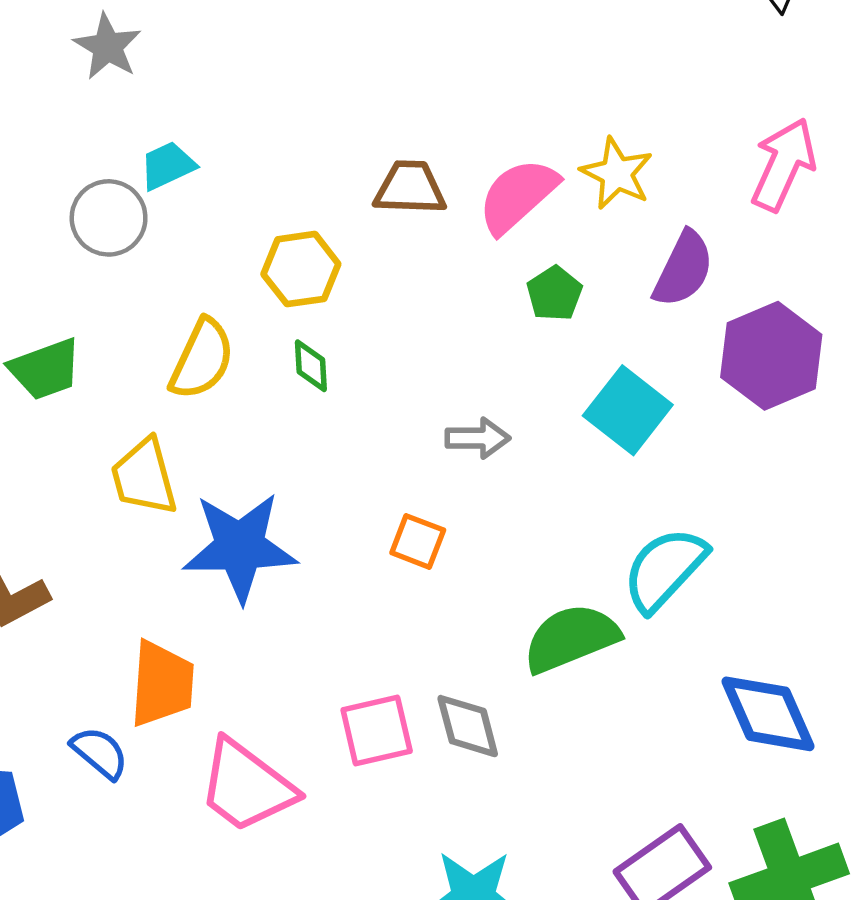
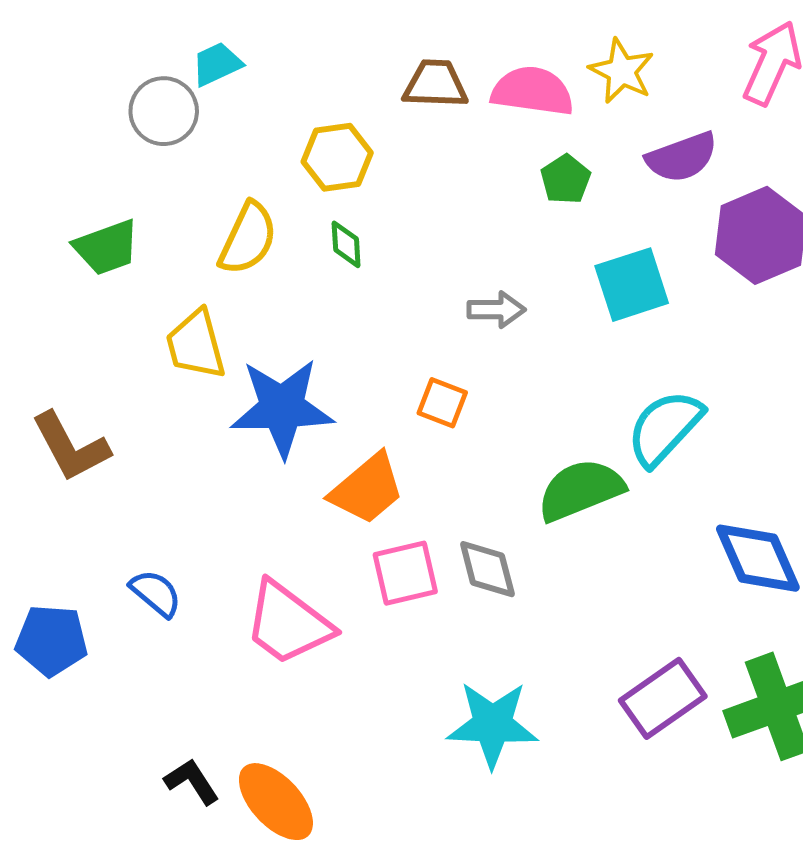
pink semicircle: (518, 196) -> (532, 91), turned 50
purple semicircle: (683, 269) -> (682, 157), turned 44
cyan square: (628, 410) -> (632, 285), turned 34
orange trapezoid: (162, 684) -> (367, 489), moved, turned 46

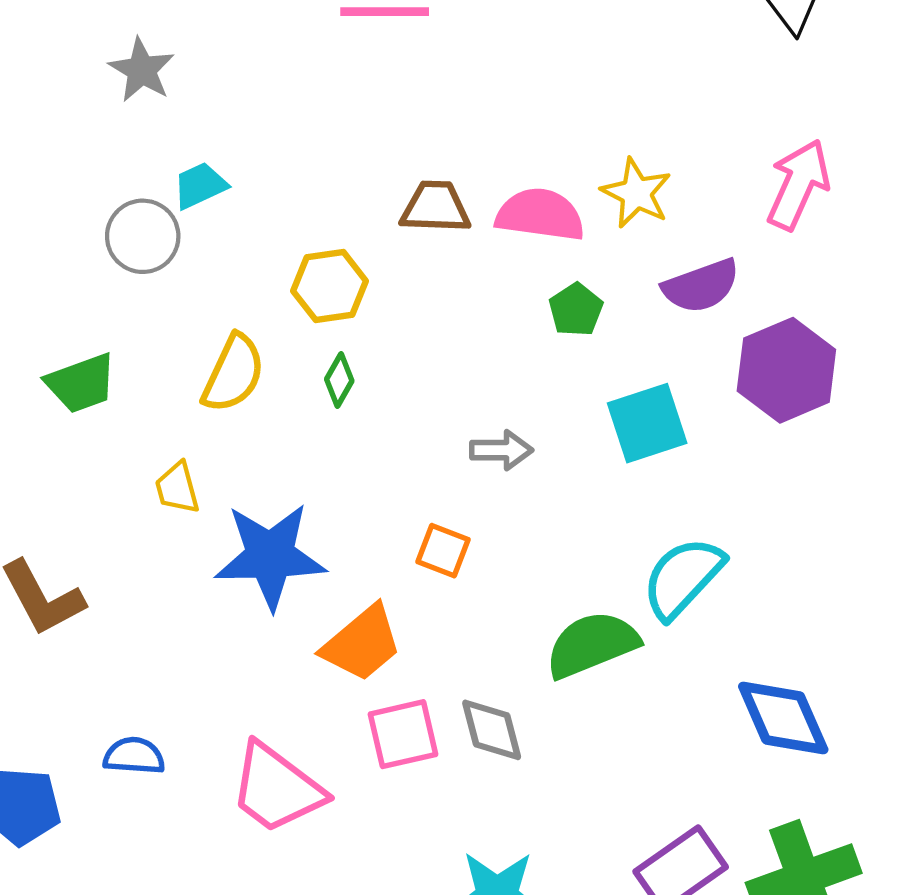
green diamond: (346, 244) -> (339, 380), turned 33
yellow trapezoid: (196, 345) -> (177, 488), size x0.7
blue semicircle: (156, 593) -> (134, 756), turned -36

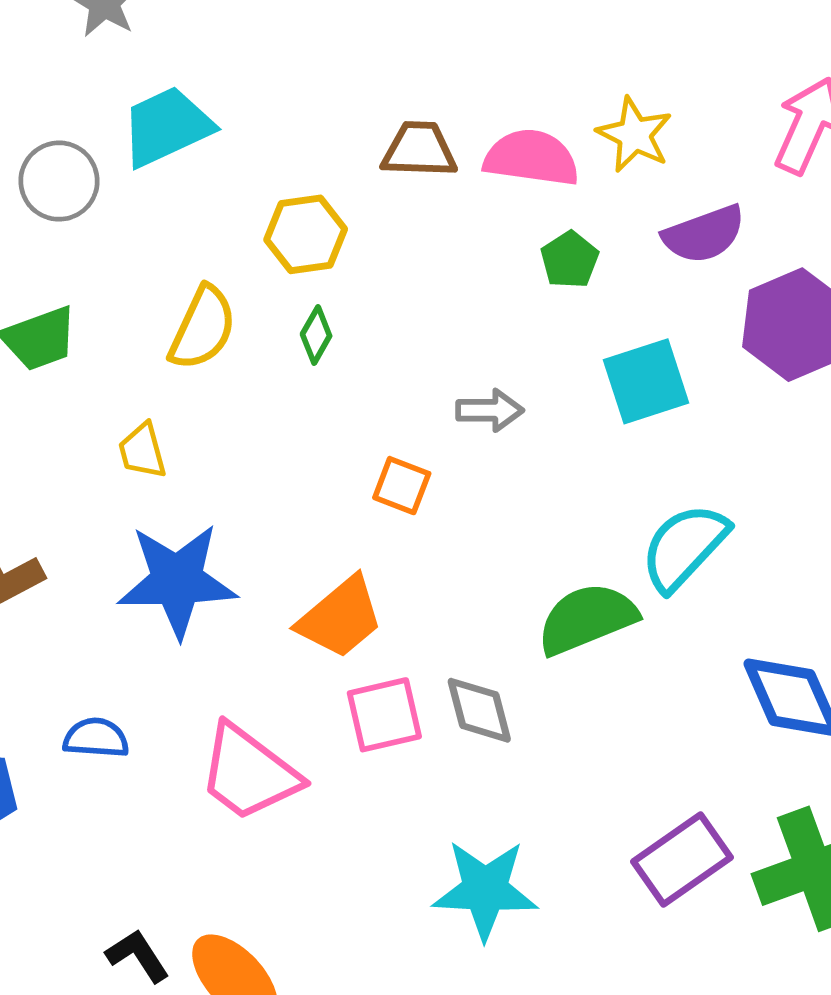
cyan trapezoid: (200, 186) -> (167, 127), size x1.6
gray circle: (143, 236) -> (59, 181), moved
orange square: (443, 551) -> (402, 486), moved
blue star: (270, 556) -> (177, 581), moved

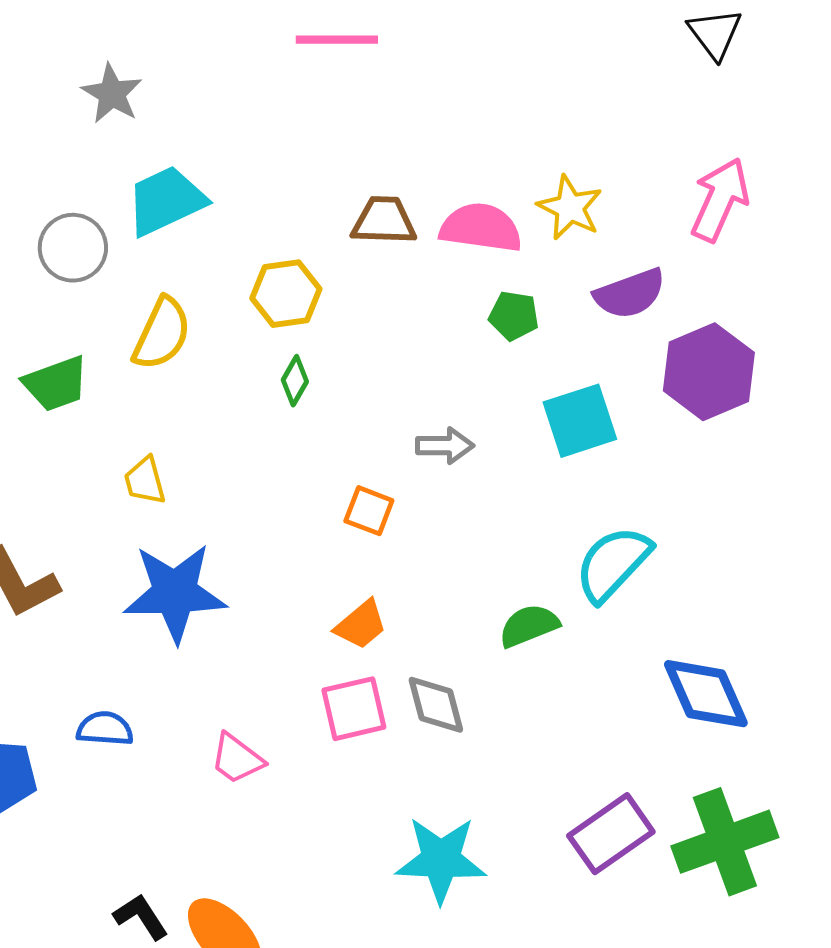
green pentagon: (570, 260) -> (514, 316), turned -30
yellow semicircle: (203, 328) -> (162, 334), moved
orange trapezoid: (340, 618) -> (361, 625), moved, size x0.7
green semicircle: (587, 619) -> (529, 626), size x0.7
pink trapezoid: (249, 773) -> (237, 759), size x0.6

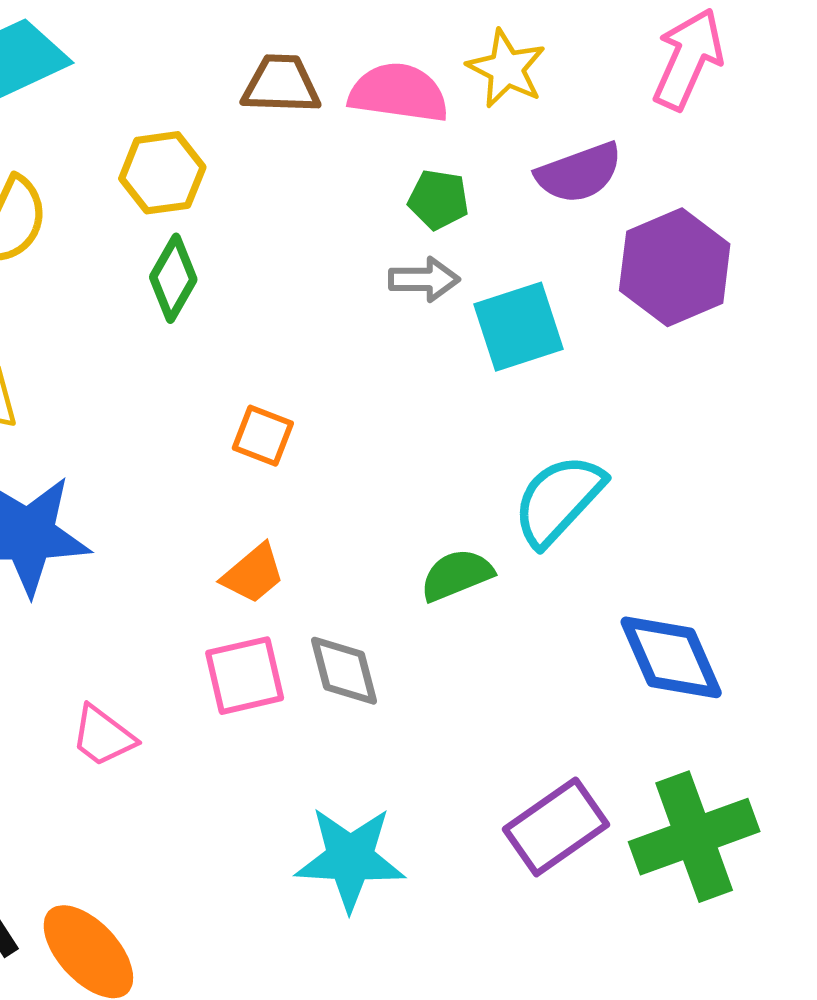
green diamond: (295, 381) -> (173, 278), size x1.4
gray arrow: (445, 446) -> (424, 279), moved

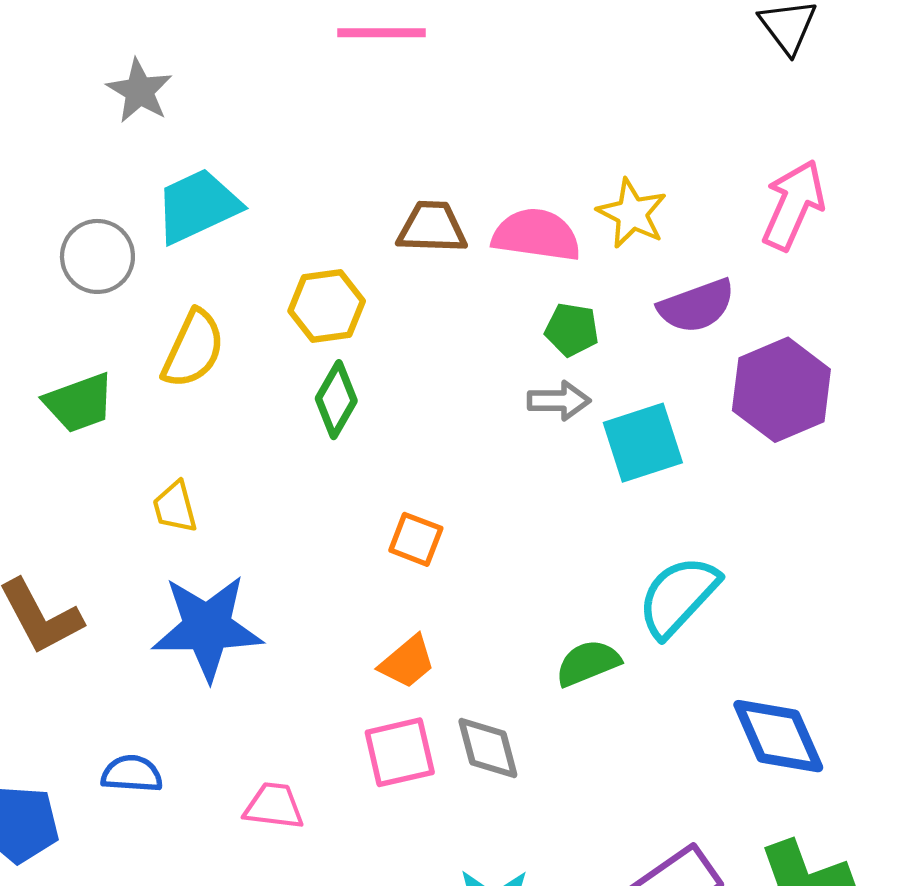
pink trapezoid: (103, 736) -> (274, 806), turned 150

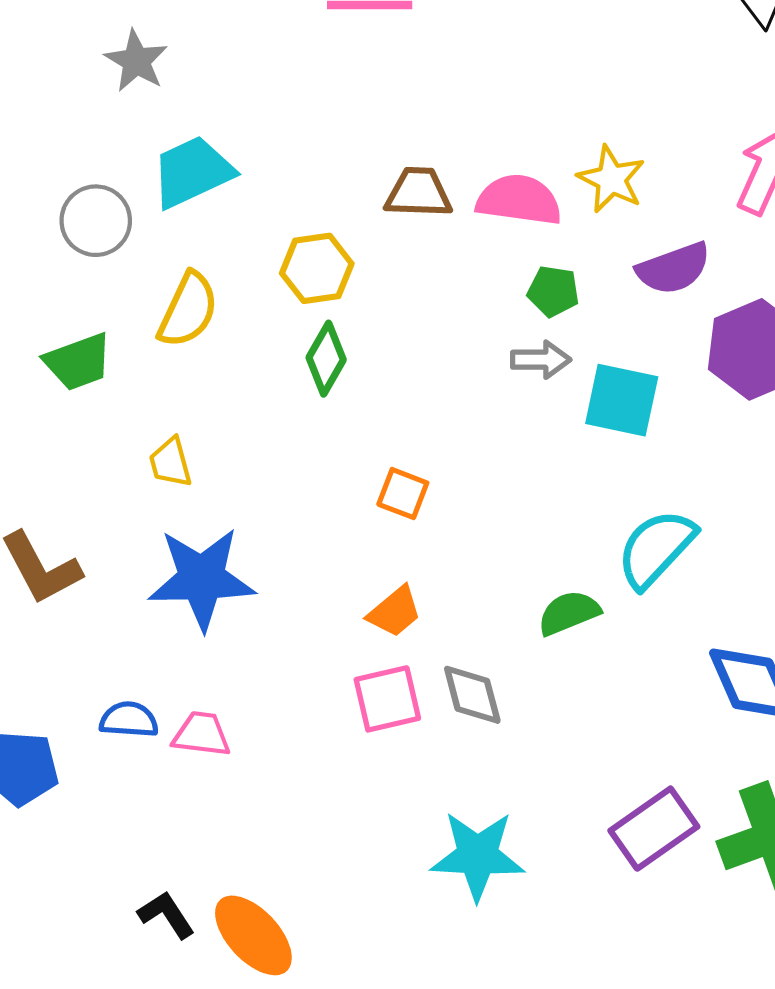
cyan square: (643, 443) -> (622, 400), turned 30
pink trapezoid: (274, 806) -> (202, 734), moved

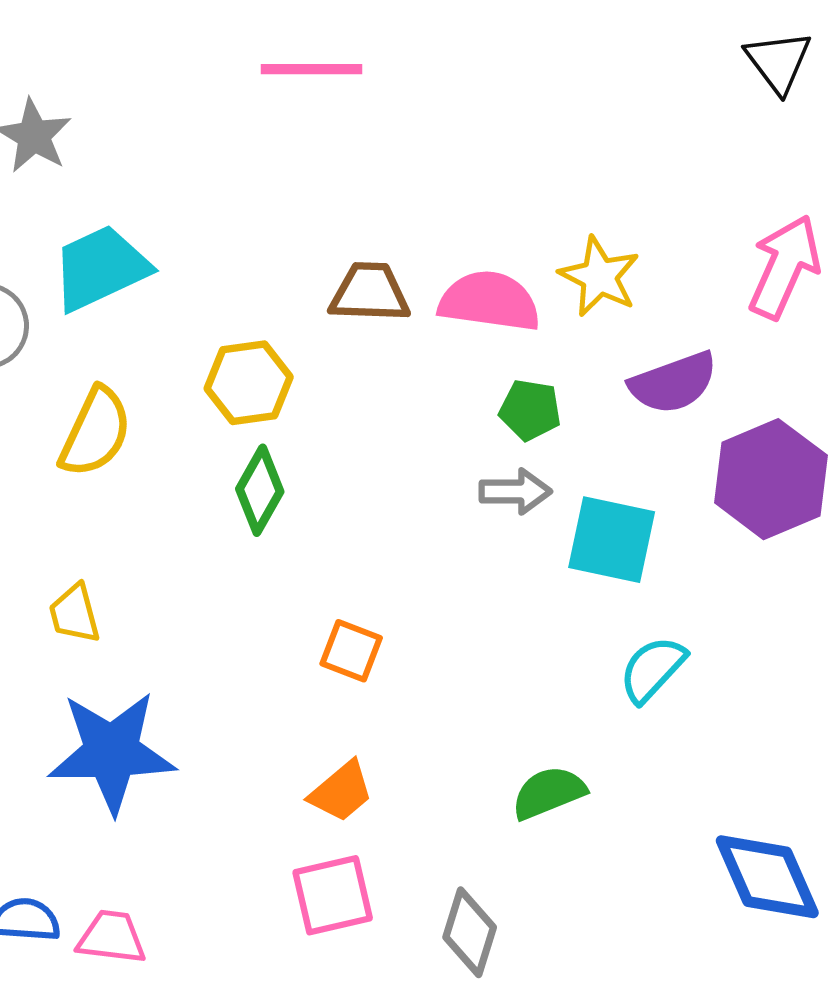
cyan semicircle: (656, 549) -> (652, 669), moved, size x0.7
gray diamond: (472, 695) -> (470, 932), moved, turned 32

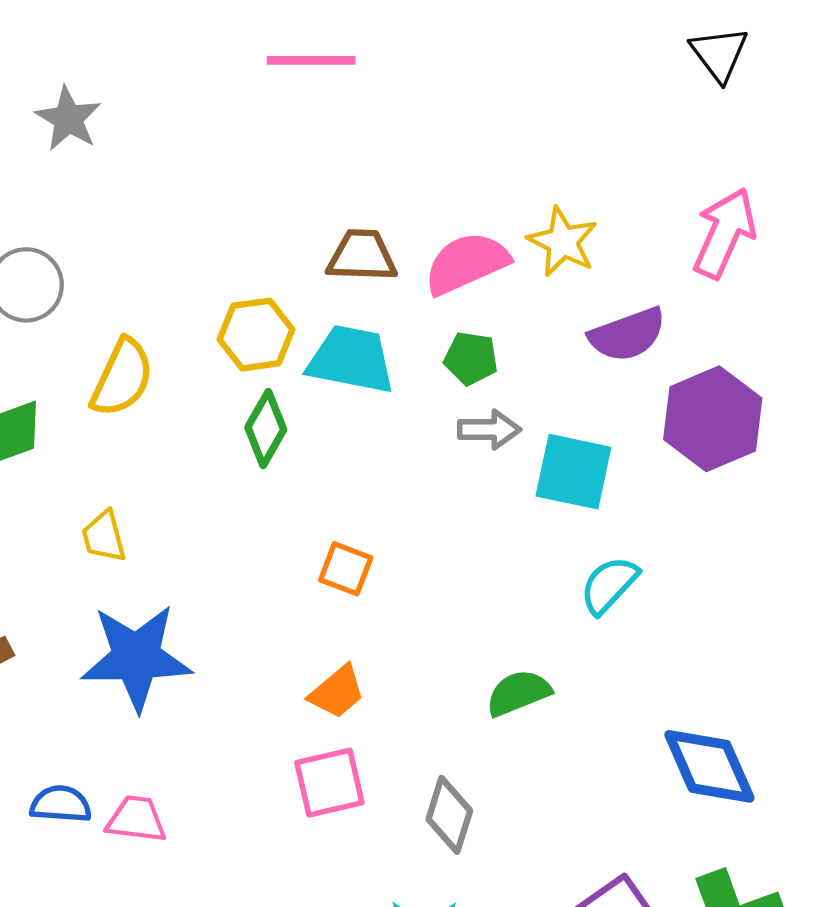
cyan trapezoid: (100, 268) -> (351, 359), moved, turned 36
pink semicircle: (489, 301) -> (467, 263), turned -32
green pentagon: (530, 410) -> (471, 358), moved

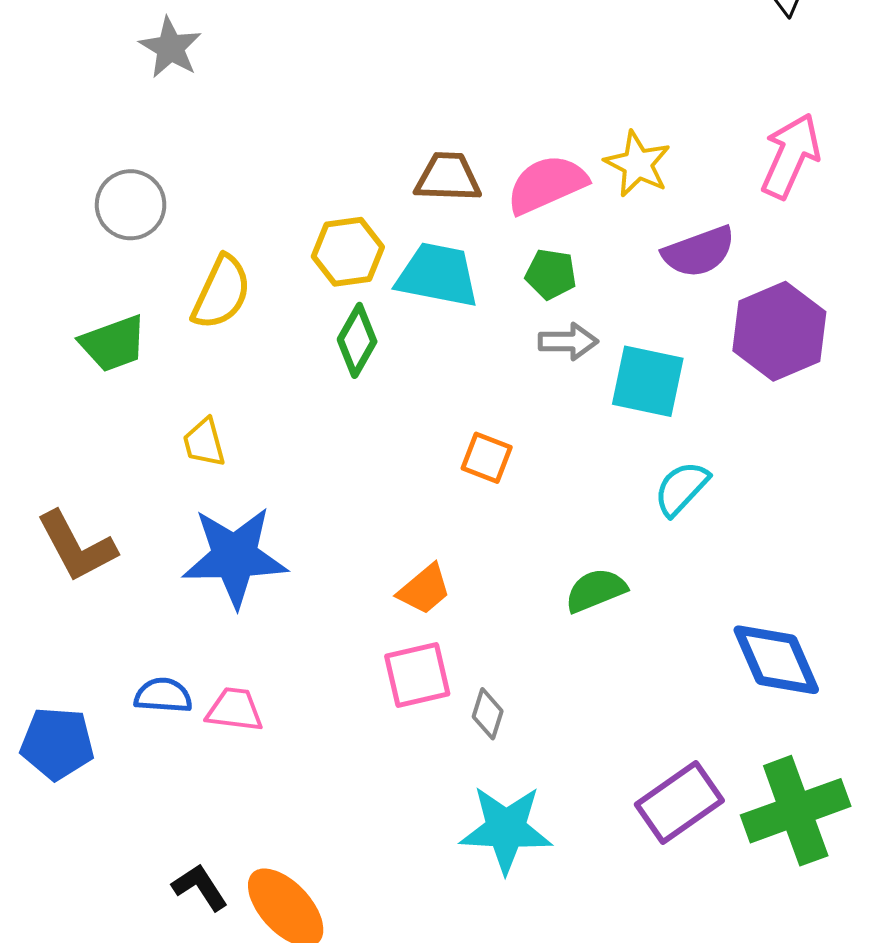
orange square: (346, 569) -> (487, 458), moved
gray diamond: (449, 815) -> (488, 714), moved, size x0.7

